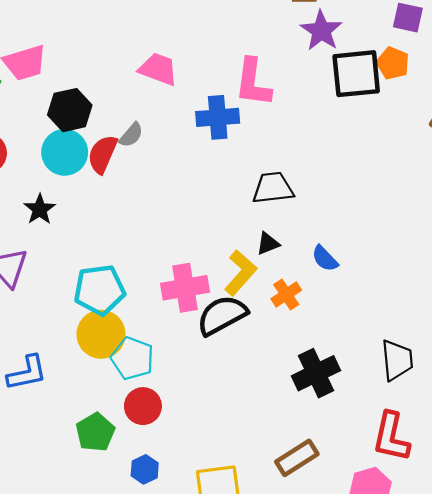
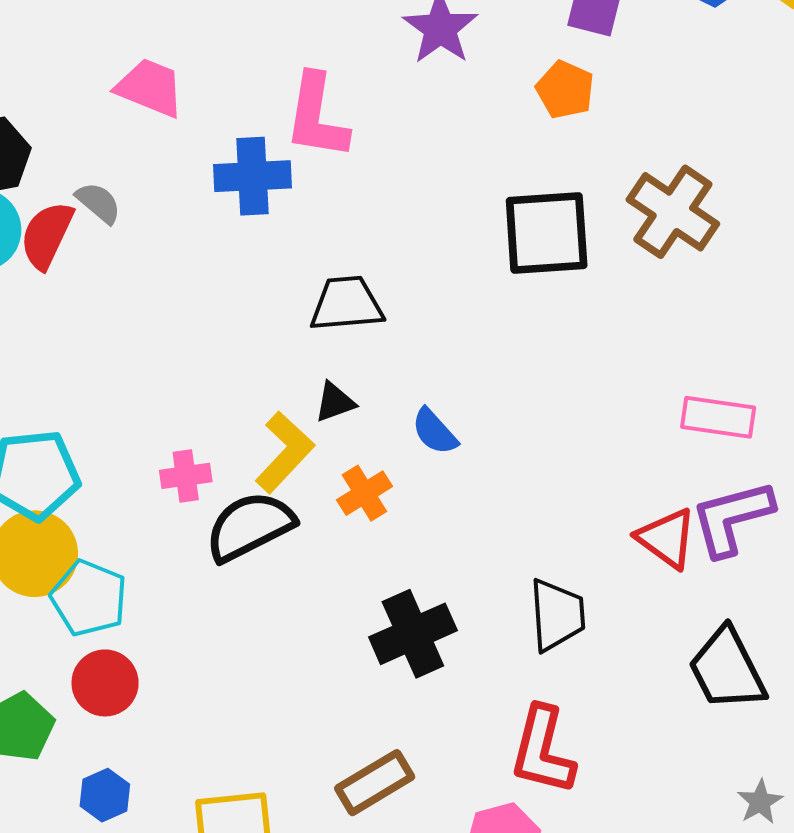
black square: (356, 74) -> (547, 233), moved
gray semicircle: (131, 135) -> (99, 203), turned -92
pink cross: (185, 288) -> (186, 476), size x0.6

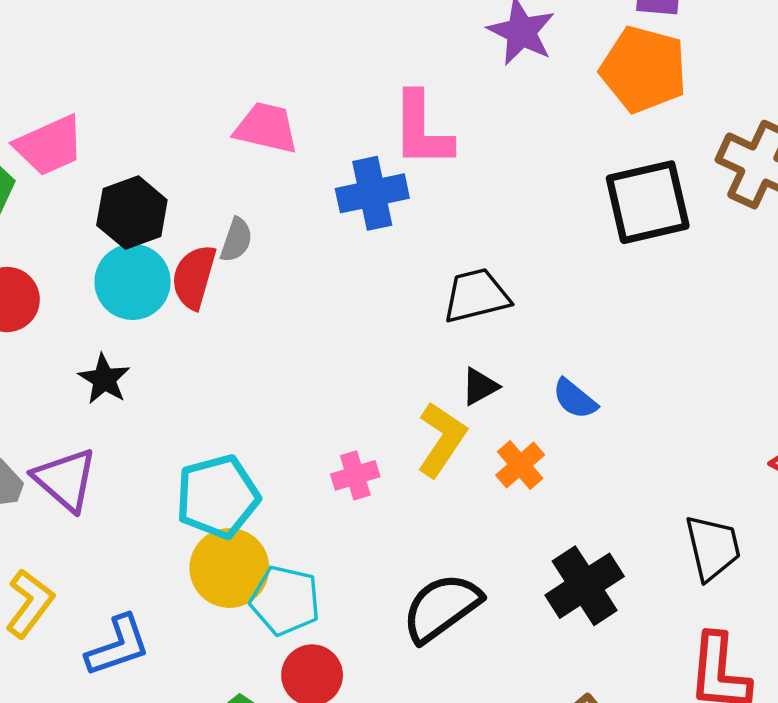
orange pentagon: (565, 90) -> (644, 69), size x1.6
gray semicircle: (99, 203) -> (236, 240), turned 78
black semicircle: (250, 526) -> (441, 608), moved

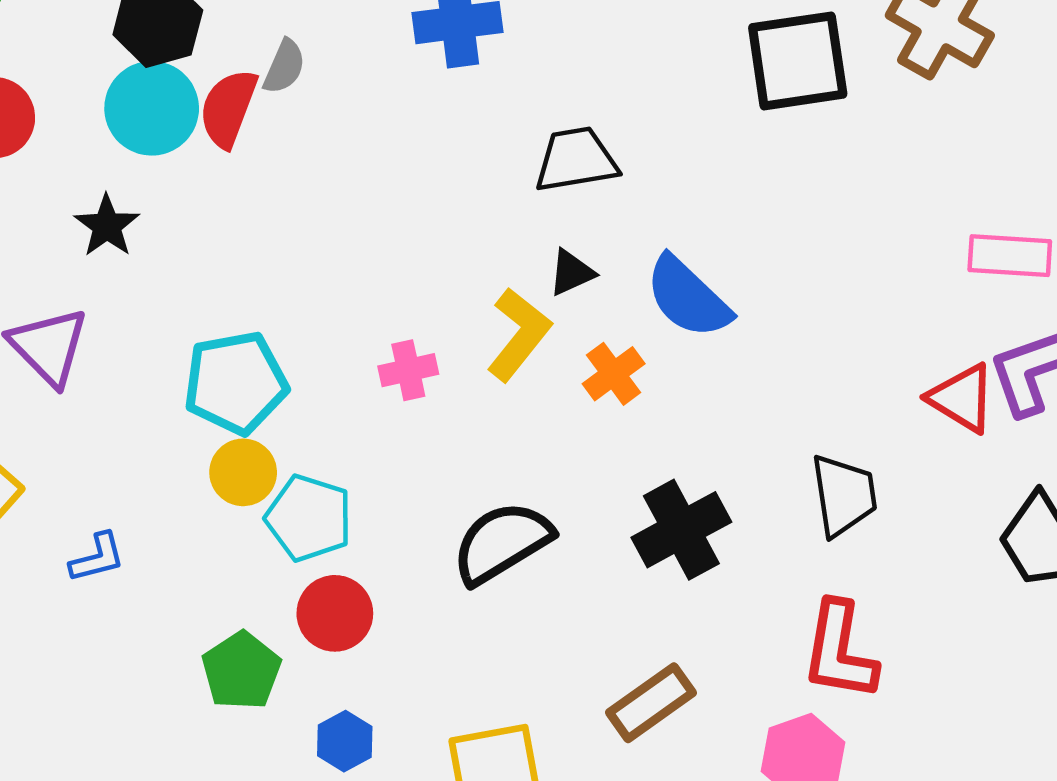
blue semicircle: (575, 399) -> (688, 297), size x1.6
yellow circle: (229, 568) -> (243, 472), size x0.7
blue L-shape: (118, 646) -> (97, 558), size x0.7

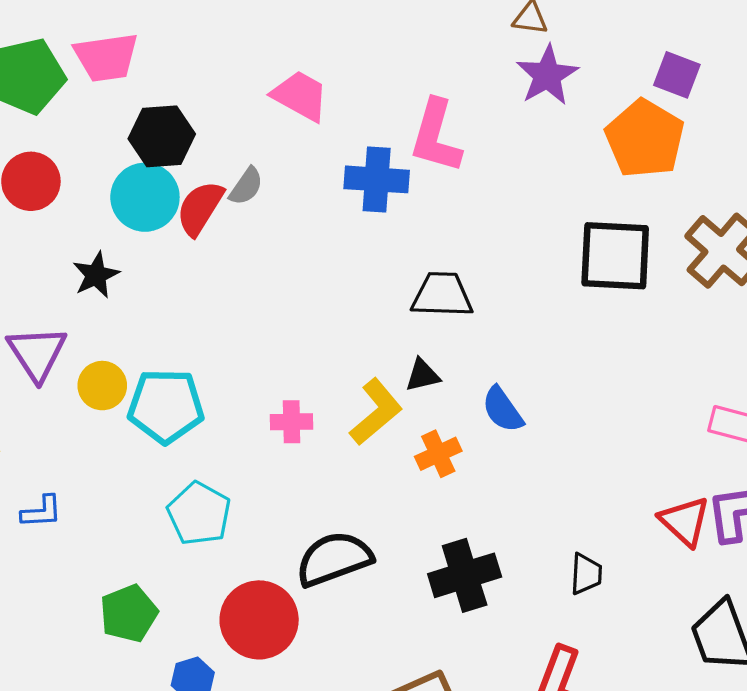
blue semicircle: (688, 297) -> (503, 410), size x0.7
yellow circle: (243, 472) -> (102, 386), moved
black trapezoid: (844, 495) -> (586, 574), size x0.7
red circle: (335, 613) -> (259, 620), moved, size x1.4

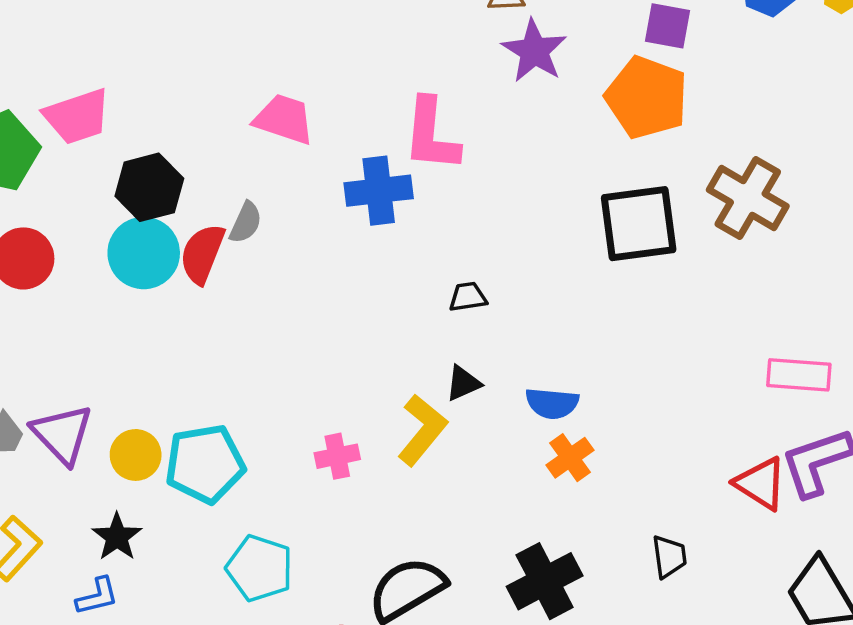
black star: (96, 275) -> (117, 537), moved
black trapezoid: (442, 295) -> (468, 297), size x0.6
blue semicircle: (503, 410) -> (552, 403), turned -39
orange cross: (438, 454) -> (570, 458), moved

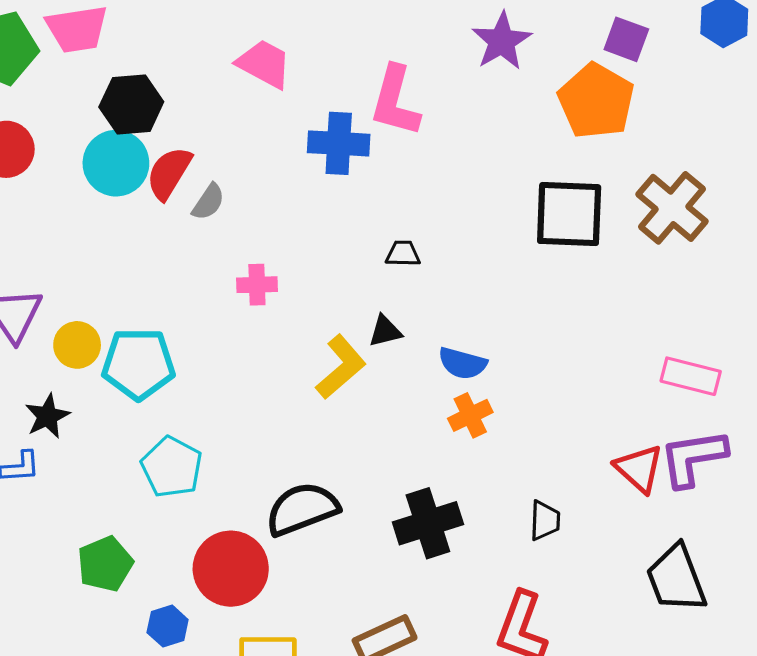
gray semicircle: (246, 223) -> (208, 202), moved
pink cross: (337, 456) -> (257, 285), moved

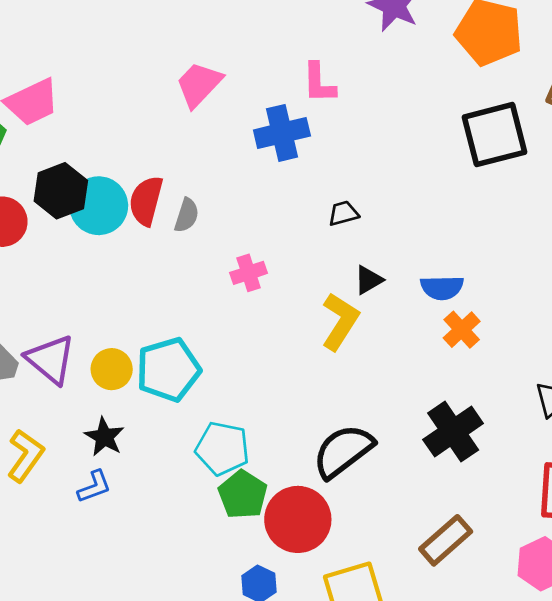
pink trapezoid: (264, 64) -> (199, 84), turned -58
pink L-shape: (395, 101) -> (319, 83), size x0.7
black hexagon: (131, 104) -> (61, 191), moved
black trapezoid: (403, 254) -> (343, 213), moved
green pentagon: (105, 564) -> (243, 495), moved

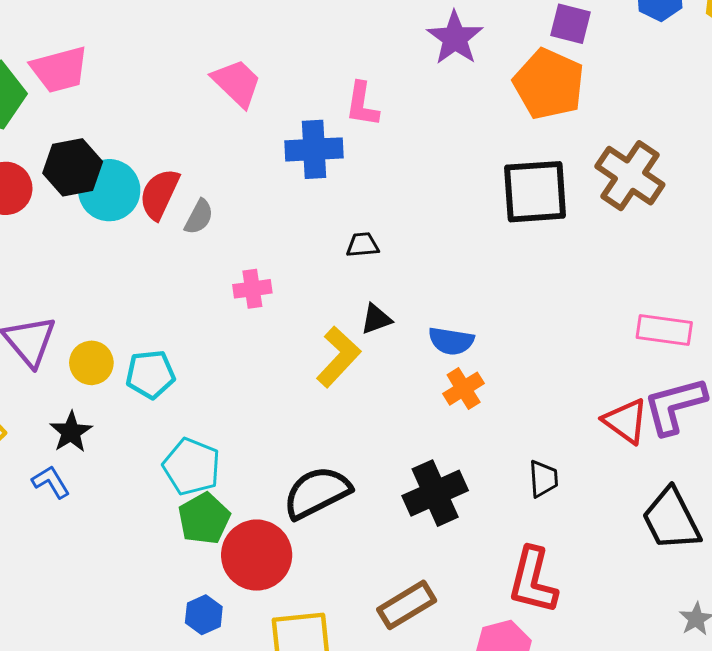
pink trapezoid: (199, 84) -> (237, 83), turned 80
cyan pentagon: (168, 370) -> (150, 374), size x0.7
blue L-shape: (94, 487) -> (51, 482), turned -111

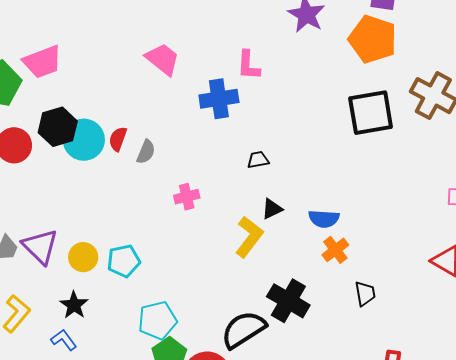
red semicircle: (159, 194) -> (118, 139), size x0.7
cyan pentagon: (192, 467) -> (158, 320), turned -30
black trapezoid: (543, 479) -> (365, 294), moved
black cross: (435, 493) -> (288, 301), moved, turned -30

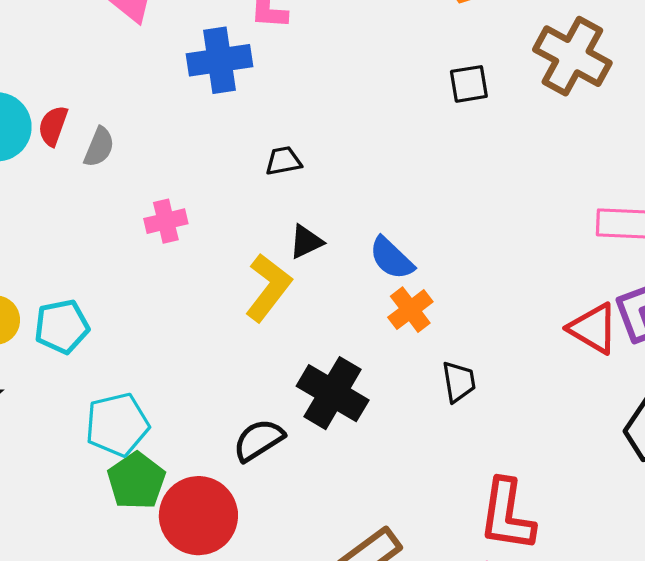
black square: (371, 113) -> (469, 84), size x0.5
blue semicircle: (324, 219) -> (392, 258), turned 40
black semicircle: (244, 330) -> (259, 440), size x0.7

